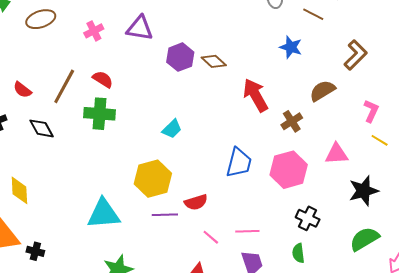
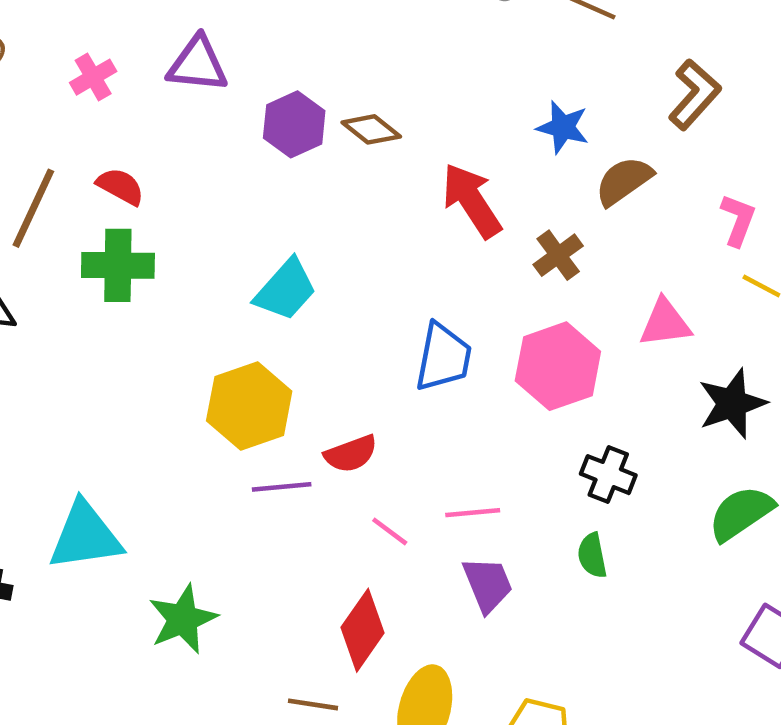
blue star: (291, 47) -> (563, 127), moved
cyan trapezoid: (172, 129) -> (286, 290), size x1.4
cyan triangle: (104, 214) -> (85, 536), moved

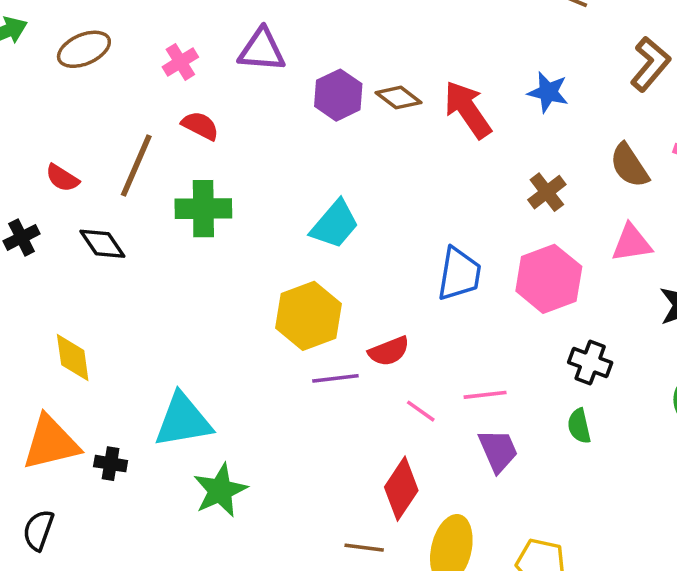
brown semicircle: (624, 181) -> (629, 165), moved, turned -87
red semicircle: (120, 186) -> (200, 126), moved
red arrow: (472, 201) -> (468, 109), moved
green star: (183, 619) -> (220, 490), moved

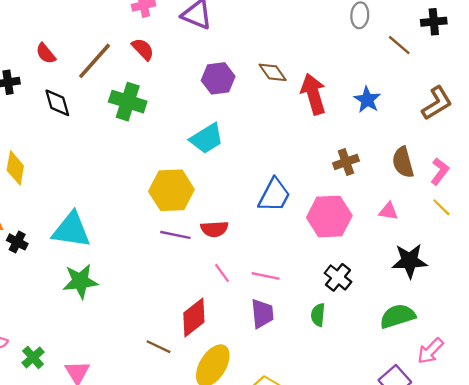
purple hexagon: (338, 95) -> (218, 78), moved
pink triangle: (632, 243) -> (388, 211), size x0.7

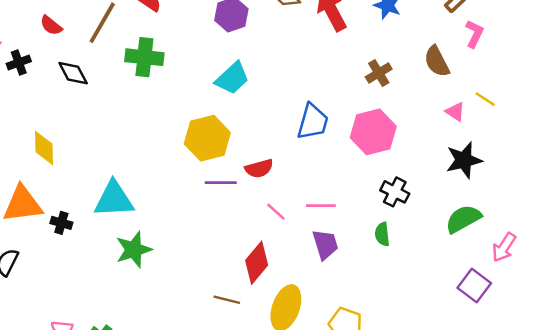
pink L-shape: (440, 171) -> (474, 34), moved
pink triangle: (388, 211) -> (455, 112), moved, turned 36

